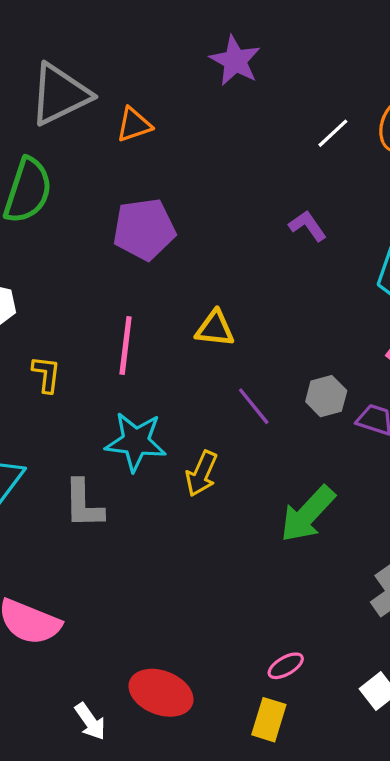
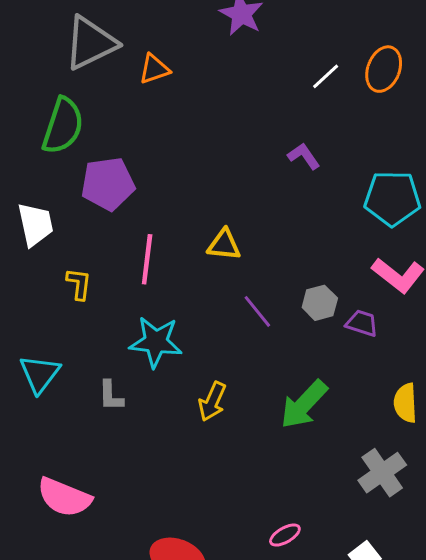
purple pentagon: (144, 229) -> (108, 184), moved
yellow arrow: (201, 474) -> (212, 401), moved
gray L-shape: (83, 504) -> (111, 396), size x0.7

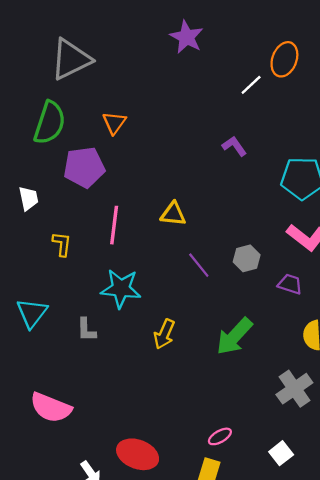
orange triangle: (154, 69) -> (114, 123), moved, turned -35
orange ellipse: (384, 69) -> (284, 59), moved
white trapezoid: (35, 224) -> (29, 198), size x0.7
purple trapezoid: (362, 323) -> (290, 284), moved

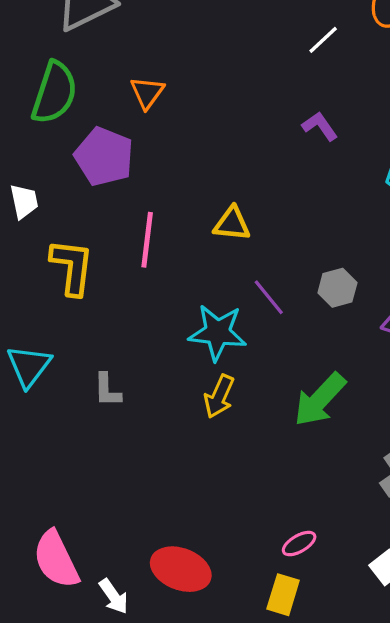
white line: (251, 85) -> (323, 40), moved
purple pentagon: (84, 167) -> (104, 157), turned 30
yellow L-shape: (62, 244) -> (72, 267), size x1.6
cyan star: (121, 289) -> (218, 332), moved
pink semicircle: (51, 408) -> (56, 560), moved, turned 42

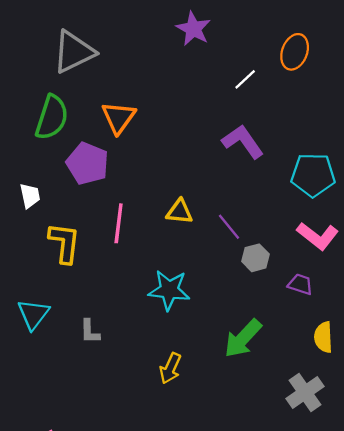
orange triangle: (147, 93) -> (119, 117), size x1.4
purple L-shape: (320, 126) -> (243, 142), size x1.6
purple line: (269, 297) -> (229, 227), moved
yellow arrow: (219, 396) -> (170, 368), moved

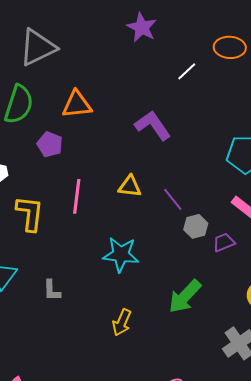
orange ellipse: (295, 52) -> (230, 47), turned 72
orange triangle: (119, 117) -> (77, 104), turned 48
purple L-shape: (243, 142) -> (153, 125), moved
purple pentagon: (87, 163) -> (50, 144), size x0.7
purple trapezoid: (300, 284) -> (224, 242), moved, turned -40

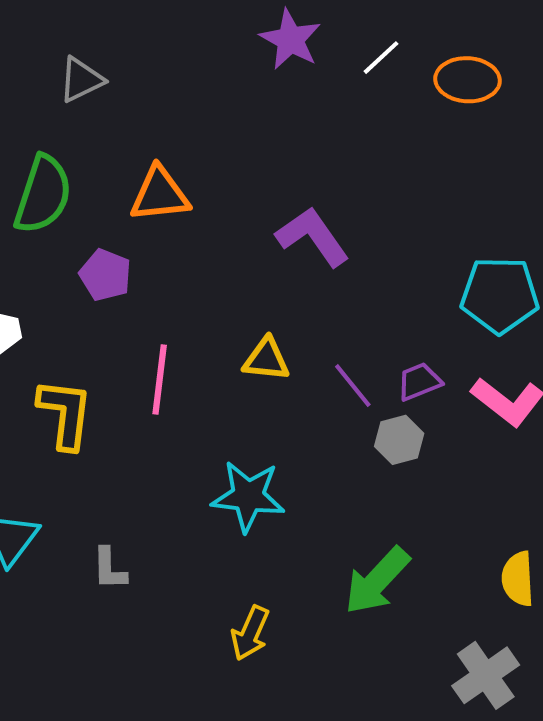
gray triangle: (38, 47) -> (81, 80), size x0.6
white line: (187, 71) -> (381, 58), moved
purple trapezoid: (224, 242) -> (419, 382), moved

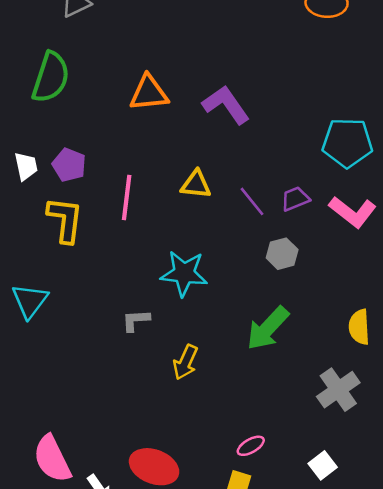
orange triangle: (160, 194) -> (149, 93), moved
purple pentagon: (105, 275) -> (69, 165), moved
gray hexagon: (399, 440) -> (282, 254), moved
gray L-shape: (109, 569) -> (136, 320), moved, turned 88

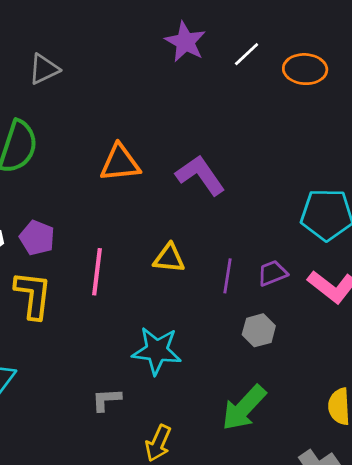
purple line: (252, 201) -> (228, 276), turned 48

